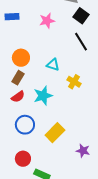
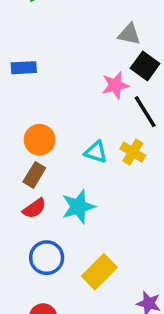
pink star: (47, 21) -> (115, 85), moved
yellow cross: (74, 82) -> (133, 152), moved

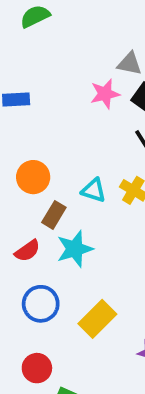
pink star: (115, 85) -> (105, 94), moved
brown rectangle: (34, 175) -> (54, 215), moved

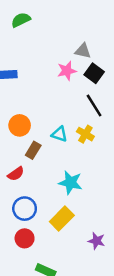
cyan star: (75, 249) -> (70, 183), moved, turned 30
red circle: (37, 368) -> (25, 238), moved

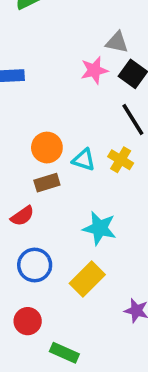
orange circle: (20, 125) -> (47, 148), moved
brown rectangle: (33, 150) -> (47, 183), turned 42
red circle: (25, 238) -> (28, 321), moved

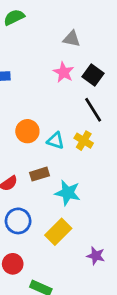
gray triangle: (117, 42) -> (72, 39), moved
pink star: (94, 70) -> (64, 72), turned -30
brown rectangle: (47, 183) -> (39, 174), moved

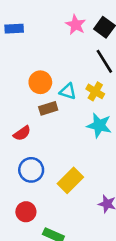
brown rectangle: (39, 174) -> (48, 108), moved
cyan star: (68, 193) -> (99, 125), moved

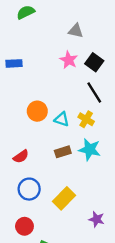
brown rectangle: (48, 108) -> (63, 152), moved

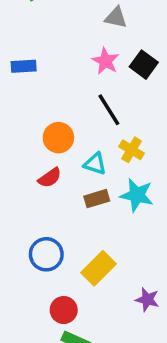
black line: (94, 93) -> (109, 110), moved
cyan triangle: (62, 119) -> (95, 164), moved
red semicircle: (21, 156) -> (50, 178), moved
red circle: (24, 226) -> (64, 310), moved

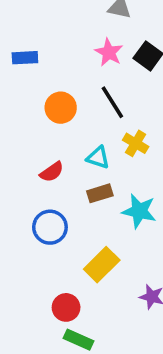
orange circle: (58, 138) -> (61, 108), moved
cyan star: (137, 195) -> (139, 211), moved
blue circle: (46, 254) -> (50, 227), moved

